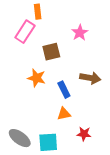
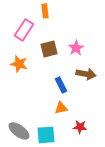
orange rectangle: (38, 12) -> (45, 11), moved
pink star: (80, 33) -> (76, 48), moved
orange star: (37, 78) -> (19, 64), moved

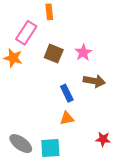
brown square: (49, 49) -> (54, 54), turned 36
orange star: (19, 64) -> (13, 58), moved
red star: (80, 127) -> (103, 139), moved

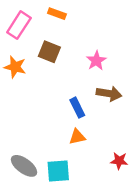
orange rectangle: (49, 12) -> (57, 14), turned -64
pink rectangle: (26, 33) -> (19, 25), moved
brown square: (54, 54) -> (49, 52), moved

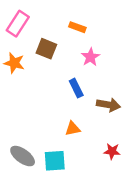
orange rectangle: (57, 14) -> (77, 27), moved
brown arrow: (109, 94) -> (108, 105), moved
blue rectangle: (77, 108) -> (76, 88), moved

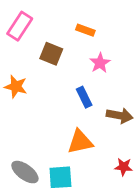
orange star: (14, 63) -> (16, 87), moved
orange triangle: (73, 129) -> (80, 142), size x1.5

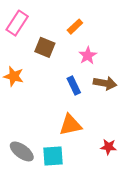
orange rectangle: (85, 30) -> (75, 27), turned -63
brown arrow: (120, 116) -> (105, 83), moved

